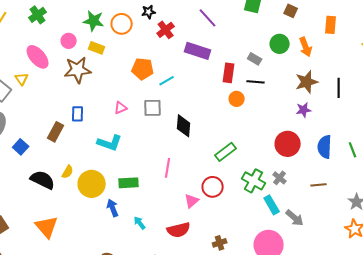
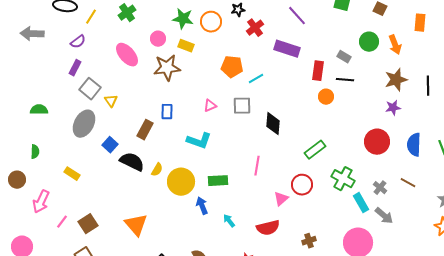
yellow triangle: (22, 79) -> (111, 101), moved
gray cross: (280, 178) -> (380, 188), moved
black semicircle: (43, 180) -> (132, 162), moved
brown line: (319, 185) -> (408, 183), turned 35

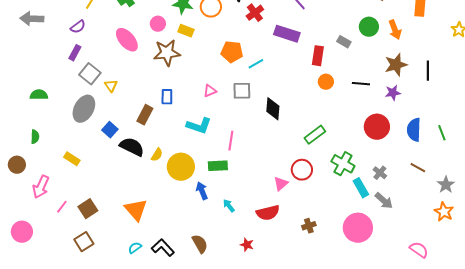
black line: (345, 80) -> (361, 84), moved
pink line: (257, 166) -> (231, 141), moved
brown line: (408, 183) -> (418, 168), moved

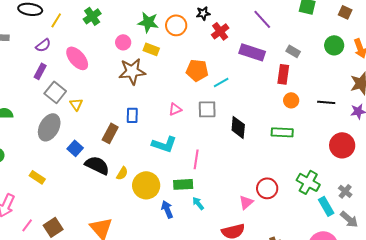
pink ellipse: (127, 40) -> (77, 58), moved
gray rectangle: (344, 42) -> (293, 51), moved
green rectangle: (315, 135) -> (282, 132), moved, turned 40
cyan arrow: (229, 206) -> (198, 203), moved

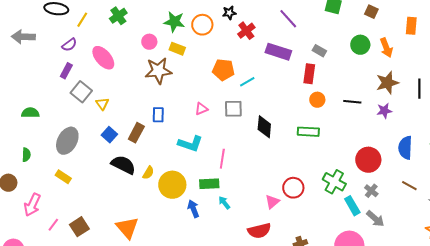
gray ellipse: (49, 127) -> (67, 141), moved
red circle: (342, 145) -> (368, 160), moved
blue square: (75, 148) -> (109, 135), moved

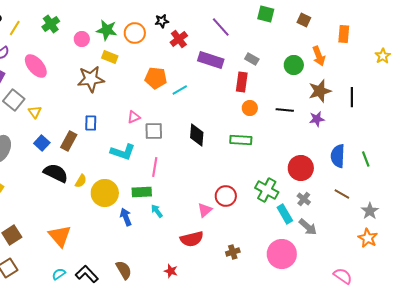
pink circle: (149, 42) -> (82, 39), moved
green circle: (360, 45) -> (294, 65), moved
gray square: (233, 109) -> (154, 131), moved

